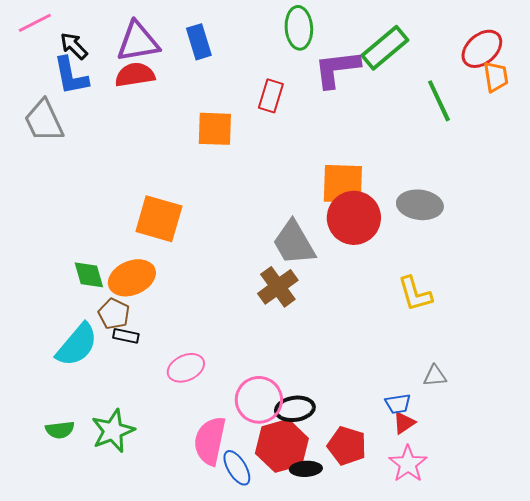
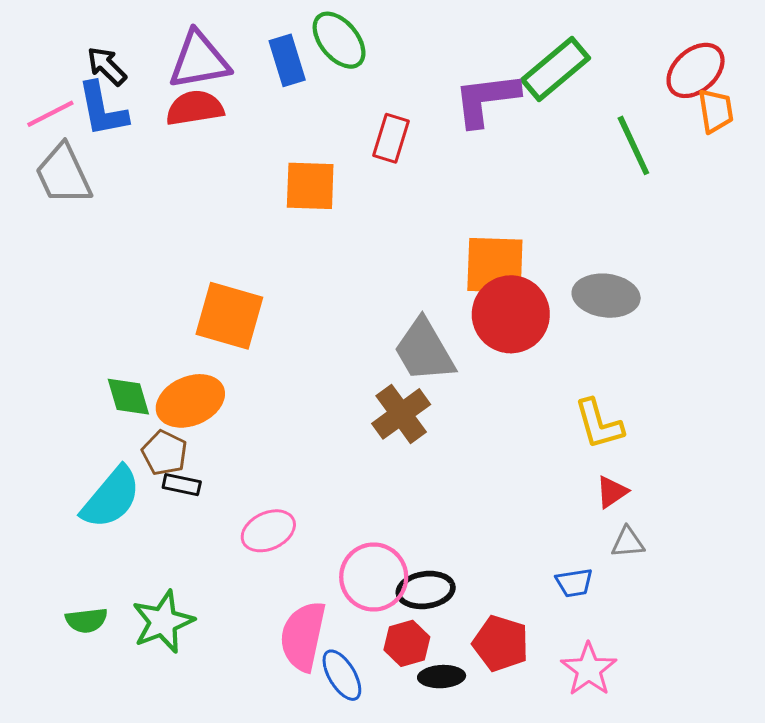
pink line: (35, 23) -> (50, 114), moved
green ellipse: (299, 28) -> (339, 40), moved, turned -36
red triangle: (404, 423) -> (612, 492), moved
red hexagon: (282, 446) -> (407, 643), size x0.6

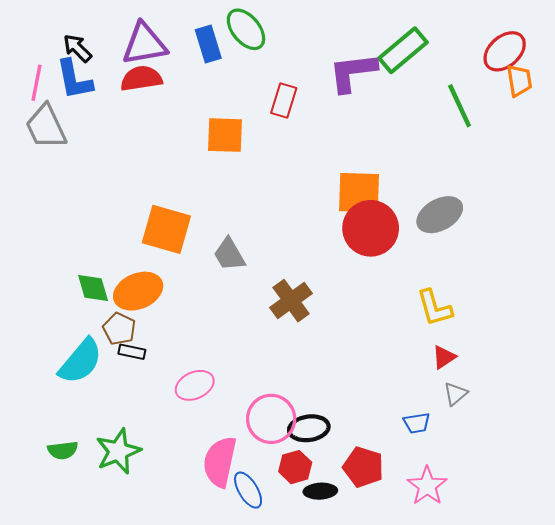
pink line: (50, 114) -> (37, 83), turned -52
gray ellipse: (606, 296) -> (440, 215), turned -36
gray trapezoid: (424, 350) -> (229, 254), moved, size x0.7
gray triangle: (628, 542) -> (455, 394), turned -35

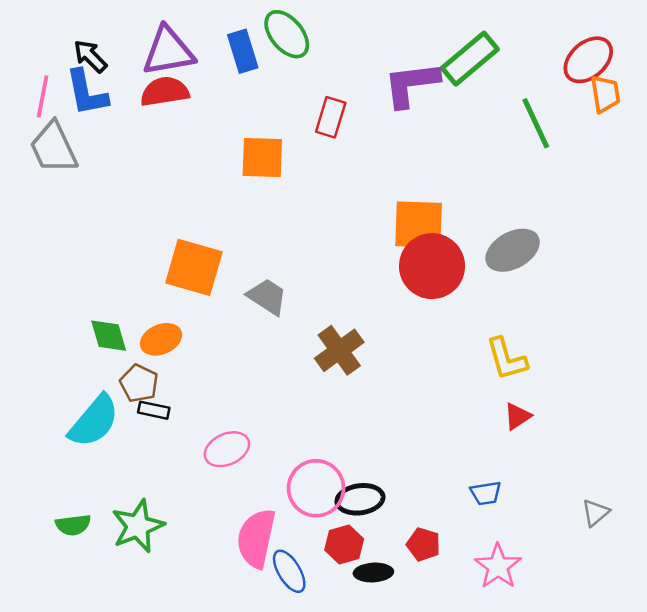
gray trapezoid: (229, 254) -> (267, 297), turned 153
orange ellipse: (138, 291) -> (161, 339), size x0.7
gray triangle: (455, 394) -> (596, 513), moved
red pentagon: (363, 467) -> (423, 544), size x0.7

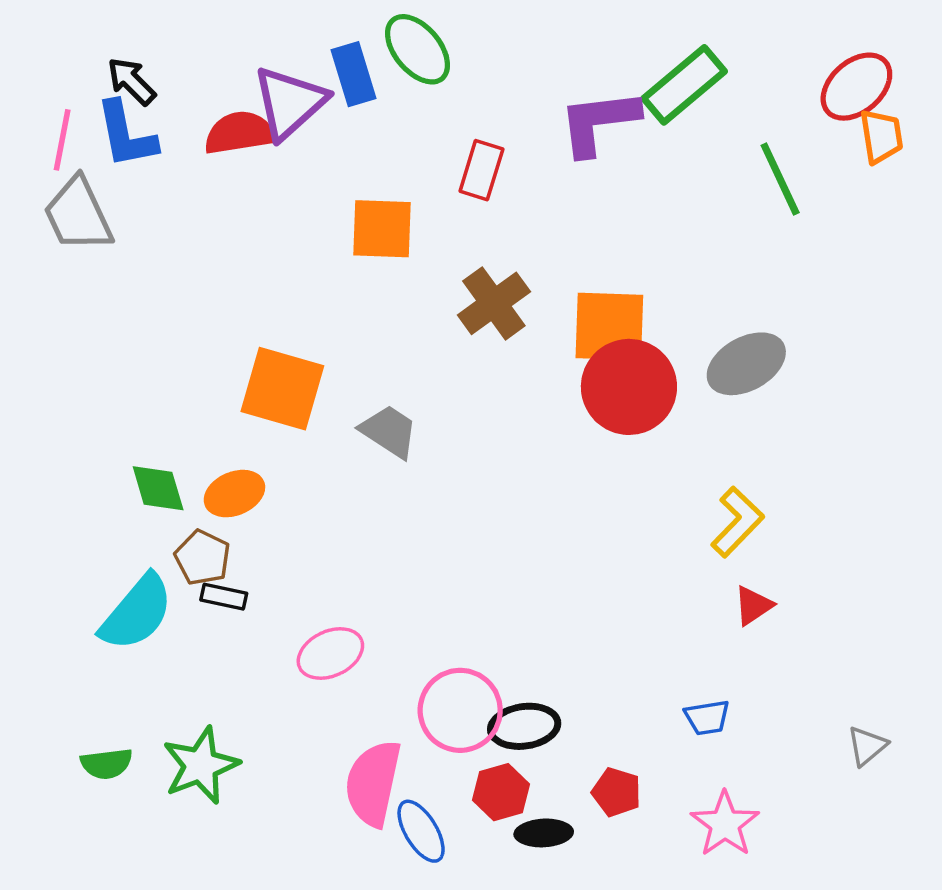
purple triangle: (168, 51) -> (290, 103), moved, turned -32
brown cross: (339, 350) -> (494, 303), moved
yellow L-shape: (506, 359) -> (737, 522), turned -120

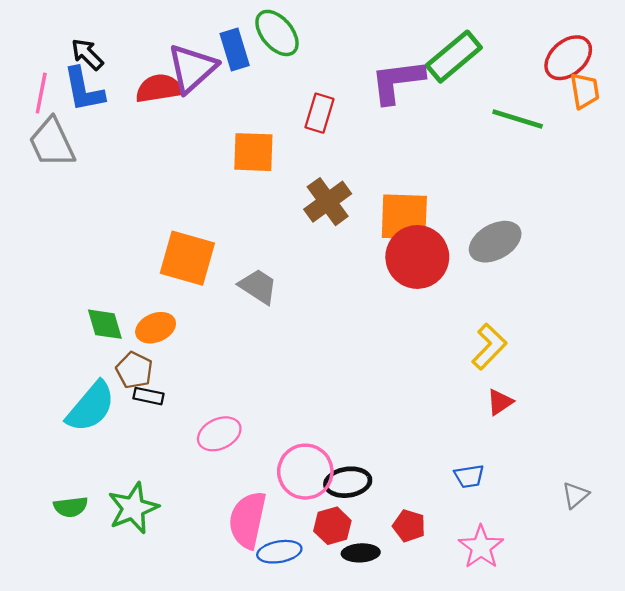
green line: (780, 179) -> (518, 119), turned -48
blue ellipse: (421, 831) -> (279, 552), turned -69

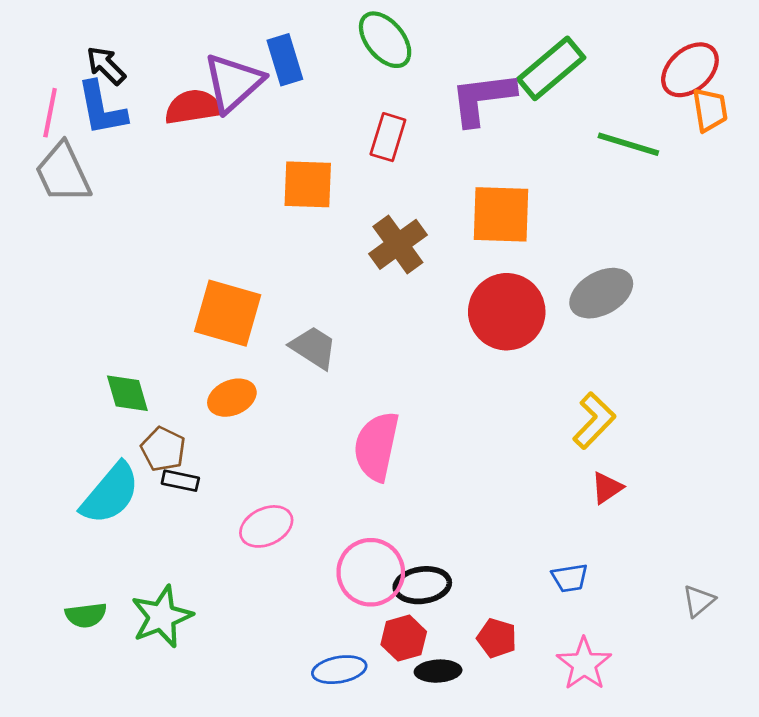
green ellipse: (277, 33) -> (385, 40), moved
orange square: (404, 217) -> (501, 214), moved
orange ellipse: (156, 328) -> (232, 398), moved
pink semicircle: (248, 520) -> (376, 446), moved

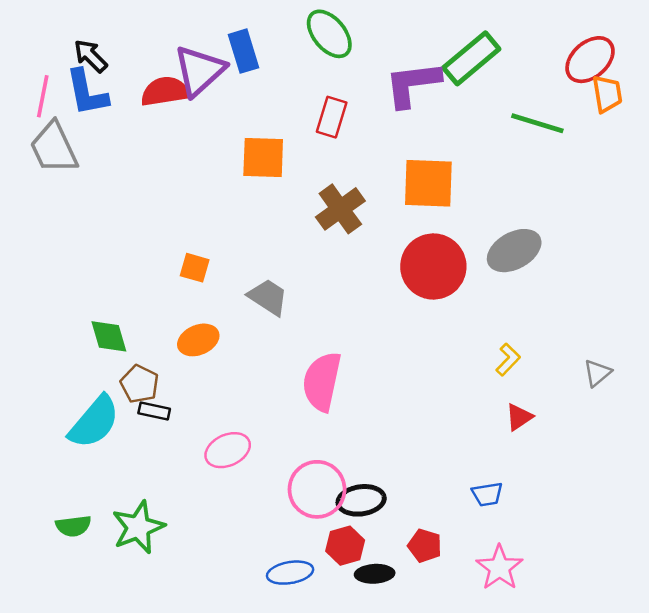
orange square: (228, 313) -> (195, 268), size x0.5
yellow L-shape: (594, 421) -> (508, 360), size x0.7
gray triangle: (699, 601) -> (597, 373), moved

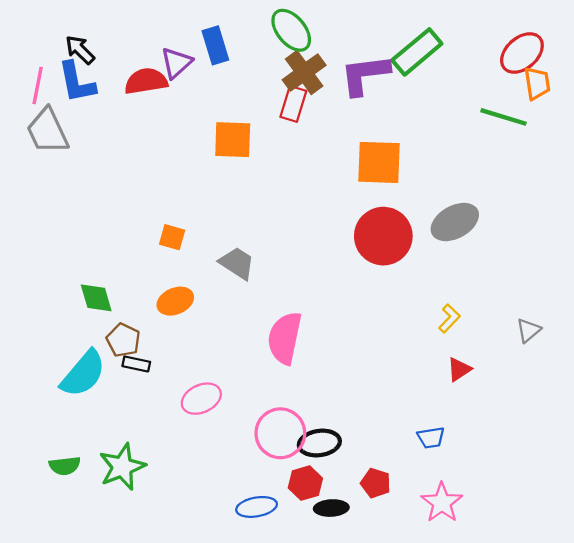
purple triangle: (199, 71) -> (176, 63), size x0.7
green line: (537, 123) -> (504, 117), moved
brown cross: (340, 209) -> (304, 73), moved

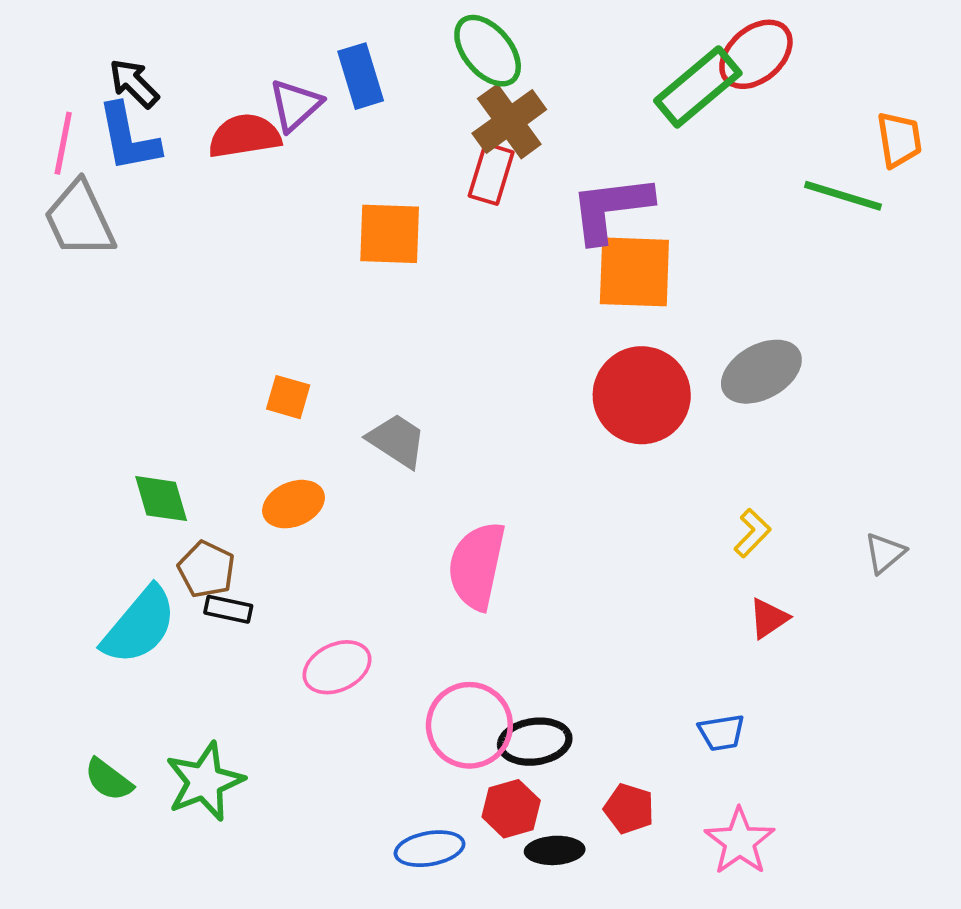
red ellipse: (522, 53) -> (756, 54), moved
purple L-shape: (365, 75) -> (611, 208), moved
green semicircle: (65, 466) -> (109, 780), turned 44

